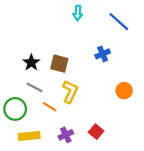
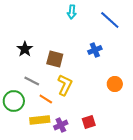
black star: (31, 63) -> (25, 49), moved
red square: (96, 132) -> (89, 122), turned 32
yellow rectangle: (29, 136) -> (40, 120), moved

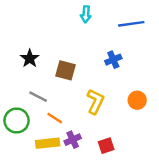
blue line: (110, 20) -> (131, 24), turned -50
yellow L-shape: (65, 85) -> (95, 101), moved
purple cross: (61, 125) -> (73, 140), moved

